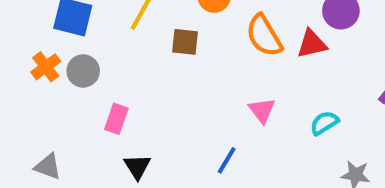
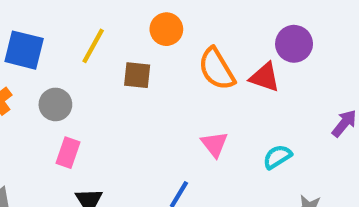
red triangle: (312, 44) -> (265, 77), turned 32
gray circle: (83, 71) -> (55, 104), moved

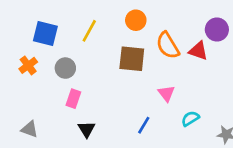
brown square: (137, 75) -> (132, 59), moved, size x1.5
cyan semicircle: (277, 157) -> (190, 119), moved

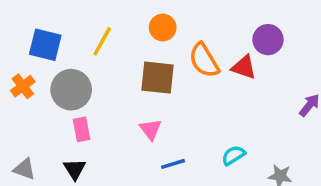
gray circle: (65, 68) -> (71, 90), size x1.5
pink triangle: (166, 93) -> (151, 129), moved
pink rectangle: (73, 99) -> (82, 129), turned -30
blue line: (144, 125) -> (173, 164), turned 42
black triangle: (87, 129) -> (75, 169), moved

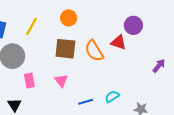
orange semicircle: (204, 60) -> (94, 51), moved
pink rectangle: (82, 129) -> (29, 81), moved
blue line: (173, 164) -> (86, 102), moved

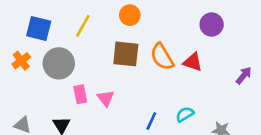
red triangle: (119, 42) -> (193, 62), moved
pink triangle: (61, 81) -> (106, 98), moved
blue line: (86, 102) -> (151, 121), turned -48

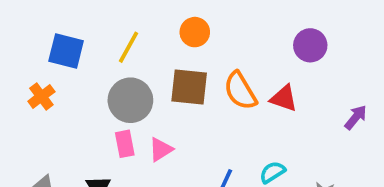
gray circle: (59, 63) -> (130, 100), moved
pink triangle: (106, 98) -> (161, 149), turned 36

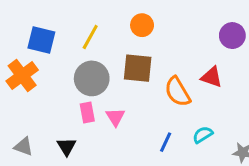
orange semicircle: (240, 91) -> (178, 92), moved
orange cross: (41, 96) -> (22, 75), size x1.5
pink triangle: (161, 149) -> (115, 117), turned -30

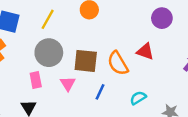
brown square: (138, 68) -> (86, 61), moved
pink rectangle: (87, 113) -> (36, 80), moved
blue line: (166, 142) -> (100, 92), moved

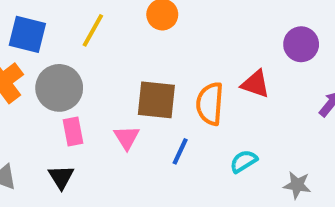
purple circle: (162, 18) -> (301, 44), moved
gray circle: (49, 53) -> (59, 88), moved
orange semicircle: (118, 63) -> (210, 104), turned 35

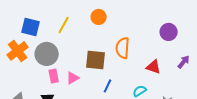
red triangle: (255, 84) -> (154, 67), moved
orange semicircle: (210, 104) -> (123, 48), moved
pink triangle: (127, 137) -> (73, 78), moved, turned 32

